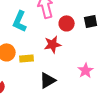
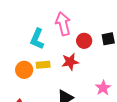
yellow rectangle: (27, 58) -> (43, 65), moved

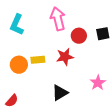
cyan L-shape: (37, 39) -> (17, 25), moved

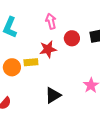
pink arrow: (58, 19) -> (51, 21), size x0.7
red star: (65, 57) -> (48, 49), moved

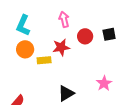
orange circle: (12, 67) -> (25, 49), moved

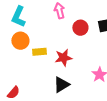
red star: (61, 47) -> (63, 58), moved

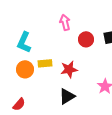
cyan L-shape: (18, 17) -> (24, 42), moved
orange circle: (20, 41) -> (25, 69), moved

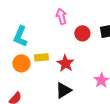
red star: (69, 69) -> (65, 63), turned -30

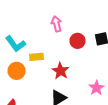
cyan L-shape: (20, 36) -> (16, 44), turned -60
yellow rectangle: (41, 57) -> (36, 57), moved

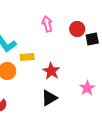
red circle: (78, 41) -> (77, 29), moved

